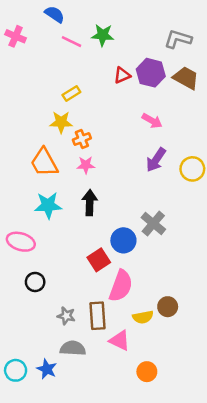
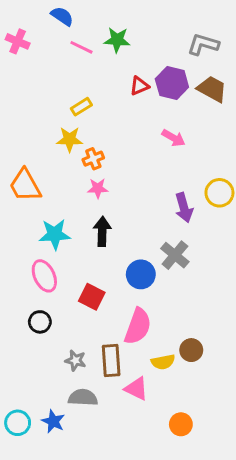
purple arrow: (156, 160) -> (184, 208), moved, turned -50
orange trapezoid: (44, 162) -> (25, 185), moved
pink ellipse: (21, 242) -> (44, 276), moved, turned 48
red square: (99, 260) -> (92, 297), moved, turned -30
orange circle: (147, 372) -> (181, 424), moved

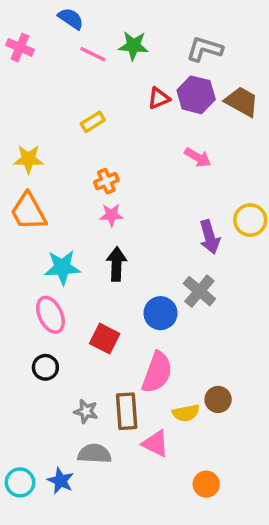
gray L-shape: (203, 44) -> (205, 49), moved
yellow star: (70, 139) -> (28, 159), moved

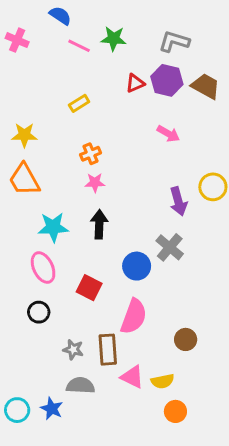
yellow semicircle: (186, 413) -> (163, 381), moved

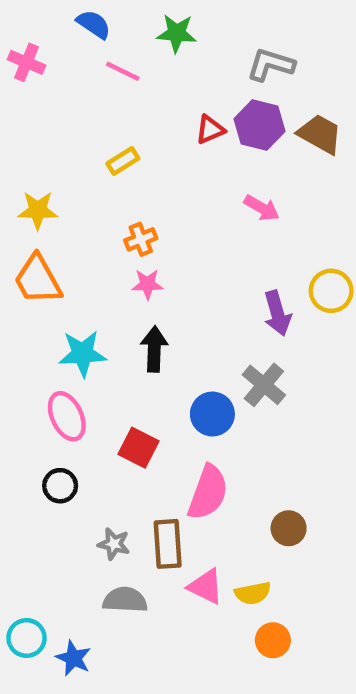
green star: (114, 39) -> (177, 33), moved
blue star: (52, 409) -> (74, 658), moved

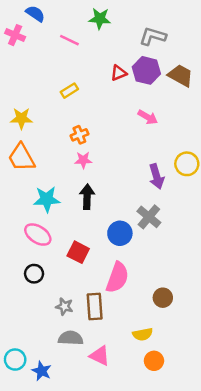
blue semicircle: (94, 24) -> (35, 14), moved
pink ellipse: (67, 416) -> (38, 235), turned -32
pink triangle: (206, 586) -> (100, 356), moved

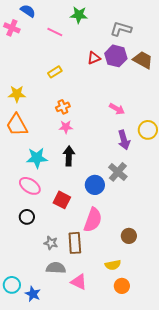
pink arrow: (148, 117) -> (117, 109), moved

